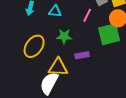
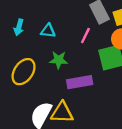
purple rectangle: (82, 55) -> (80, 82), size x1.5
yellow triangle: (58, 67) -> (62, 113), moved

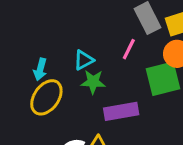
cyan arrow: (19, 27) -> (40, 69), moved
cyan triangle: (48, 31) -> (84, 60), moved, turned -35

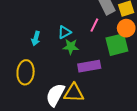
yellow ellipse: (46, 97) -> (26, 72), moved, turned -30

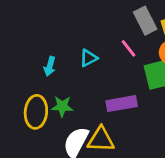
pink line: (94, 25) -> (129, 48), turned -64
green star: (71, 47) -> (62, 106), moved

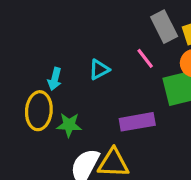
yellow ellipse: (36, 112) -> (39, 111), moved

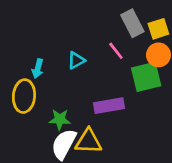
green star: (69, 125) -> (60, 119), moved

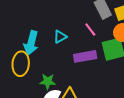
cyan arrow: (38, 69) -> (31, 43), size x1.6
purple rectangle: (109, 106) -> (85, 56), moved

